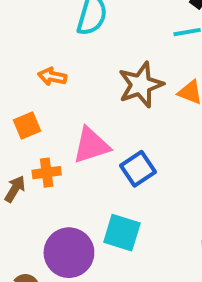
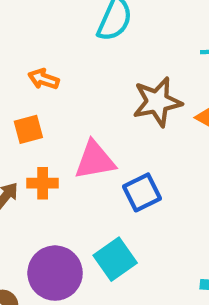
orange arrow: (52, 77) -> (44, 79), moved
cyan square: (122, 233) -> (115, 259), turned 30

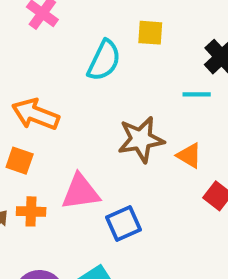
orange arrow: (44, 79) -> (36, 114), size x1.6
orange square: (28, 129) -> (20, 161), turned 32

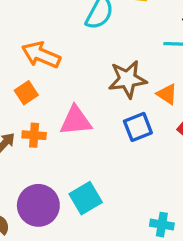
orange square: (20, 161) -> (26, 93), turned 35
blue square: (124, 224) -> (138, 127), moved

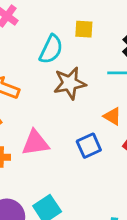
brown star: (127, 79) -> (70, 83), moved

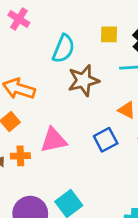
yellow square: (84, 29) -> (109, 34), moved

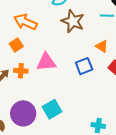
brown star: (83, 80) -> (73, 21), turned 30

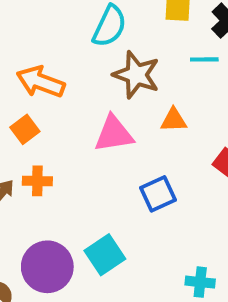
orange triangle: (102, 46) -> (174, 120), moved, turned -32
pink triangle: (46, 62) -> (114, 134), moved
blue square: (84, 66) -> (158, 194), moved

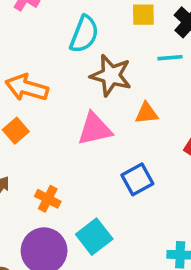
orange cross: (37, 181) -> (48, 199), moved, turned 30

